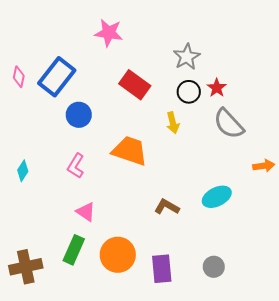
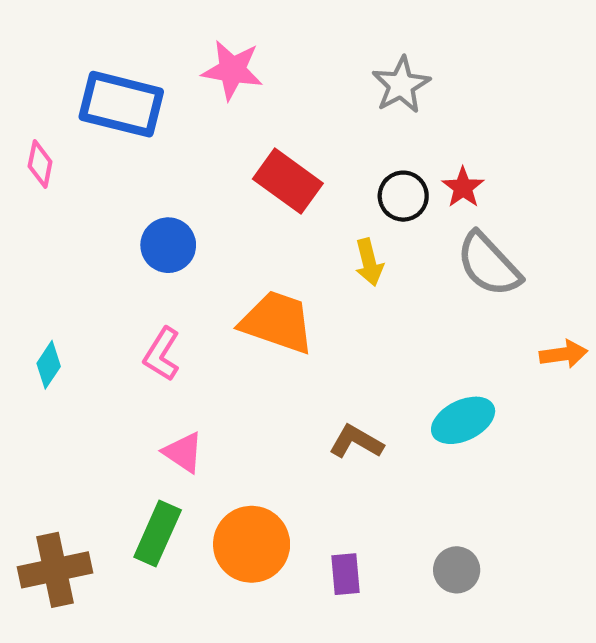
gray star: (187, 57) -> (401, 85), moved
blue rectangle: (57, 77) -> (121, 104), moved, turned 66
purple rectangle: (162, 269) -> (346, 574), size x0.7

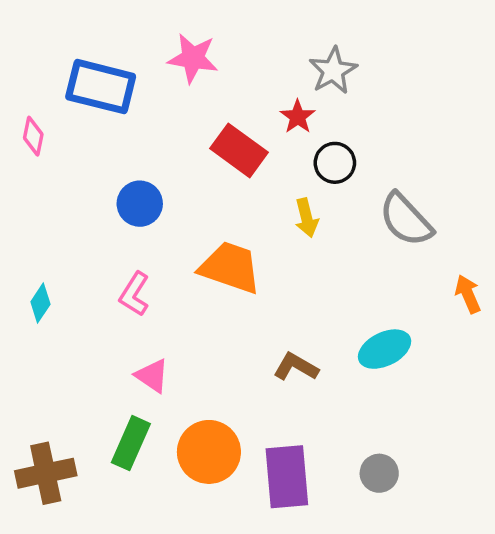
red star: (463, 187) -> (298, 117), moved
orange arrow: (563, 354) -> (468, 294), turned -105
purple rectangle: (346, 574) -> (287, 477), size x1.8

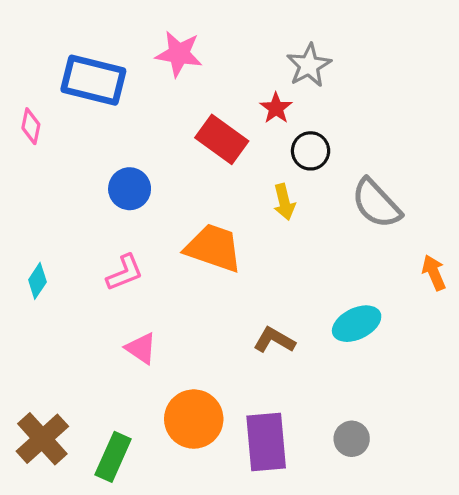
pink L-shape: (134, 294) -> (125, 273), turned -144
green rectangle: (131, 443) -> (113, 457), moved
brown cross: (46, 473) -> (42, 439), turned -30

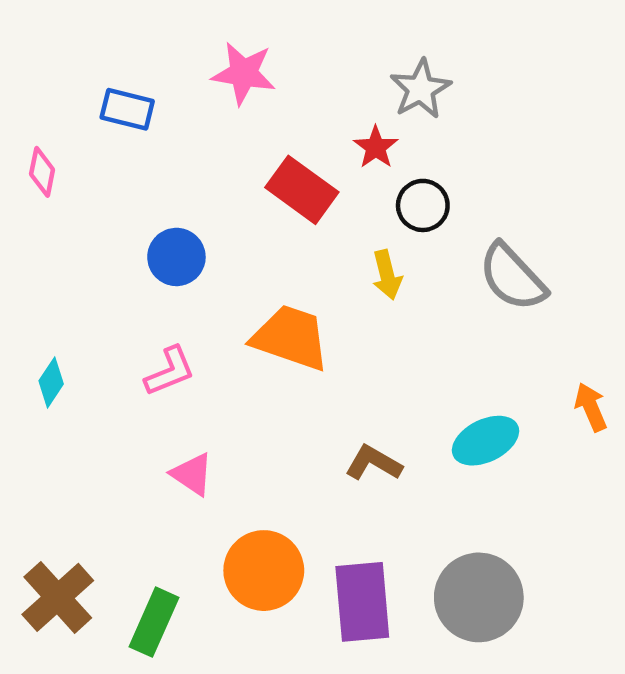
blue rectangle: (93, 80) -> (127, 109), size x0.6
orange arrow: (434, 273) -> (591, 407), moved
gray circle: (352, 439) -> (479, 597), size x1.8

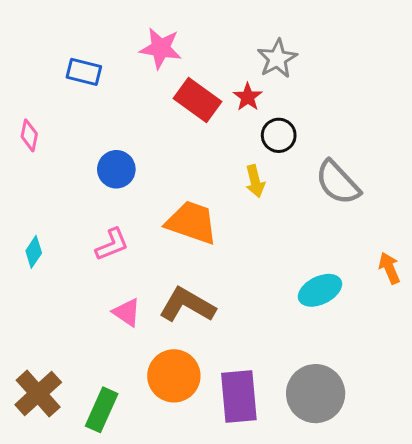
pink diamond: (42, 172) -> (29, 135), moved
red rectangle: (302, 190) -> (198, 100), moved
brown L-shape: (374, 463) -> (187, 305), moved, size x1.5

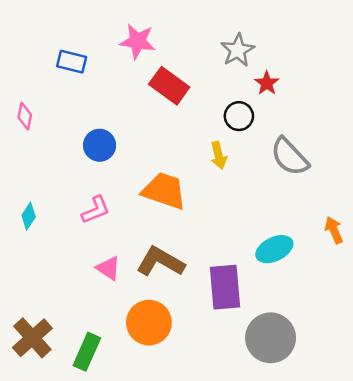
red star: (248, 97) -> (267, 83), moved
purple rectangle: (239, 397) -> (225, 287), moved

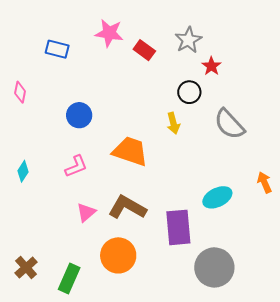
red rectangle: (169, 86) -> (144, 50), moved, size x0.7
pink triangle: (108, 268) -> (86, 212), turned 45
brown cross: (32, 338) -> (26, 267), size x0.7

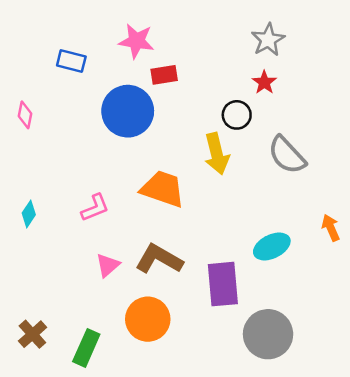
gray star: (188, 40) -> (268, 40), moved
red rectangle: (144, 50) -> (164, 75), moved, turned -45
blue circle: (79, 115) -> (128, 111), moved, size x1.6
yellow arrow: (173, 123) -> (217, 154), size x1.5

